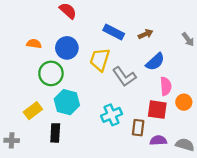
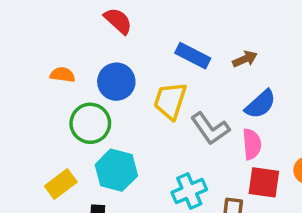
pink semicircle: (166, 86) -> (252, 144), moved

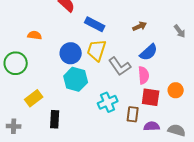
blue rectangle: (193, 56) -> (95, 24), moved
blue circle: (116, 82) -> (71, 53), moved
green circle: (90, 123) -> (16, 63), moved
cyan hexagon: (116, 170) -> (76, 79), moved

